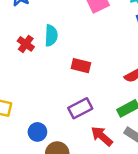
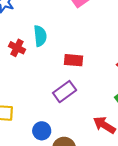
purple rectangle: (80, 108) -> (65, 92), moved

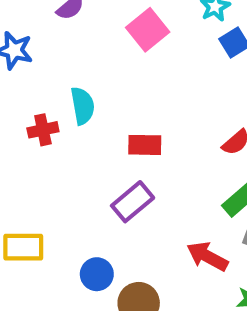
red cross: (17, 48) -> (43, 130), turned -35

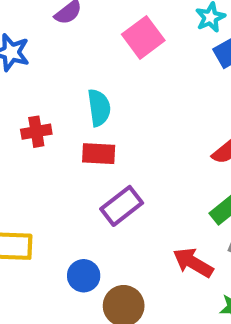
cyan semicircle: (83, 106) -> (99, 108), moved
red rectangle: (145, 145) -> (99, 154), moved

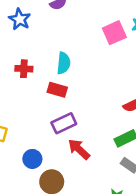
pink square: (143, 37) -> (114, 33), moved
red arrow: (193, 263) -> (79, 149), moved

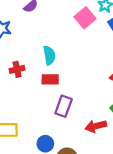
purple rectangle: (64, 123) -> (64, 106), turned -30
red arrow: (79, 149) -> (96, 126), moved, turned -42

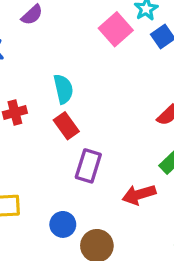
red rectangle: (50, 79) -> (66, 126), turned 56

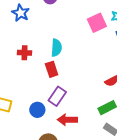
red arrow: (139, 195) -> (67, 120), moved
blue circle: (63, 224) -> (37, 110), moved

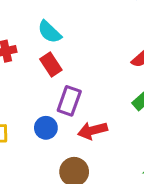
cyan semicircle: (56, 48) -> (50, 32), turned 144

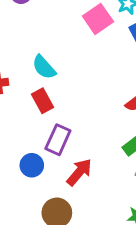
red arrow: (92, 131) -> (79, 172), turned 140

